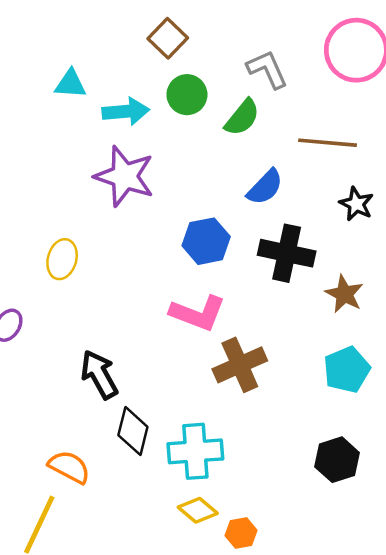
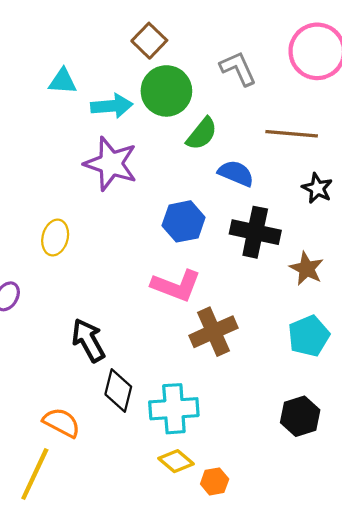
green circle: (187, 95) -> (166, 91), size x1.4
green semicircle: (242, 117) -> (202, 134), moved
blue semicircle: (265, 187) -> (236, 173), turned -111

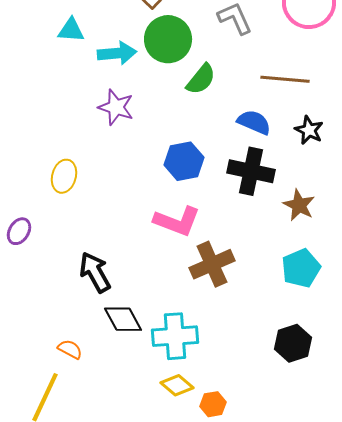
purple star: (111, 164) -> (116, 107), size x0.7
blue semicircle: (236, 173) -> (254, 122), moved
black diamond: (118, 391) -> (123, 319), turned -42
orange semicircle: (62, 423) -> (70, 349), size x0.7

